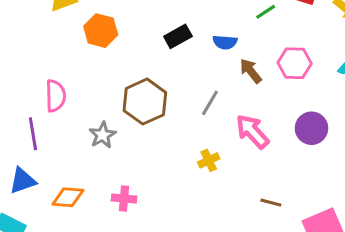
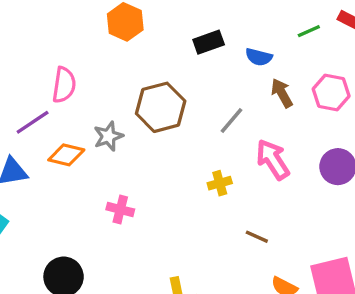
purple line: (33, 134) -> (33, 122), turned 56
orange diamond: (68, 197) -> (66, 155), moved
brown line: (271, 203) -> (257, 237), moved

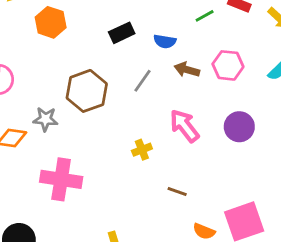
brown arrow: (282, 93) -> (187, 70), turned -40
gray line: (232, 121) -> (142, 81), moved
gray star: (108, 136) -> (45, 119), turned 30
pink cross: (120, 209) -> (61, 179), size x1.8

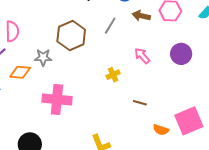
pink arrow: (184, 126) -> (142, 56), size x0.7

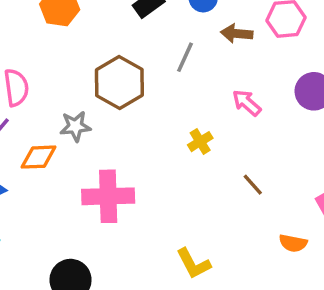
brown line: (140, 103) -> (253, 185), turned 40
orange semicircle: (161, 130) -> (293, 243), moved

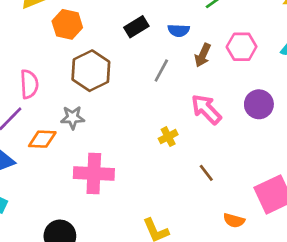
brown arrow: (237, 34) -> (203, 55), turned -75
brown hexagon: (119, 82) -> (91, 71), moved
pink arrow: (247, 103) -> (206, 109), size x1.4

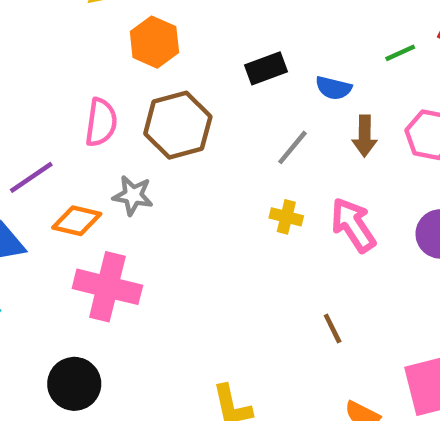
brown arrow: (203, 55) -> (365, 136), turned -35
pink semicircle: (29, 84) -> (101, 122), moved
yellow cross: (168, 137) -> (286, 217), moved, turned 30
pink cross: (94, 174) -> (107, 287), moved

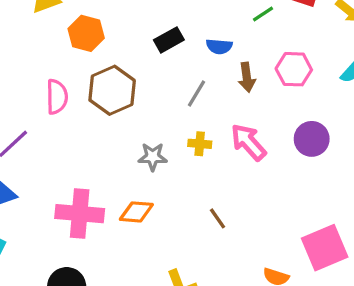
gray star: (133, 195) -> (153, 157), moved
orange diamond: (77, 221) -> (136, 212), moved
brown line: (333, 328) -> (218, 218), moved

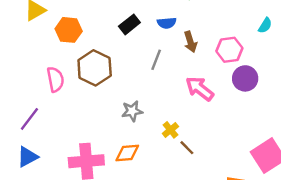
pink hexagon: (294, 69) -> (229, 50), moved
yellow cross: (200, 144) -> (170, 130), moved, turned -35

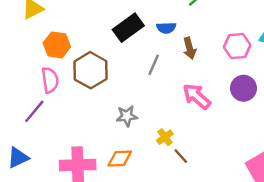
black rectangle: (129, 24) -> (128, 28), size x1.4
orange hexagon: (69, 30) -> (57, 45), moved
pink hexagon: (229, 50) -> (237, 46), moved
purple line: (29, 119) -> (34, 111), moved

